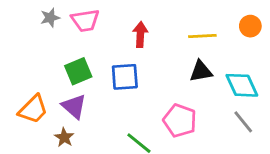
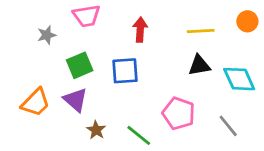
gray star: (50, 18) -> (47, 35), moved
gray line: (243, 122) -> (228, 126), moved
brown star: (64, 137) -> (96, 130), moved

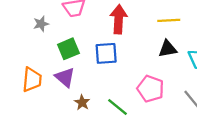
red arrow: (140, 30) -> (119, 19), size x1.4
orange trapezoid: (36, 102) -> (32, 80), turned -40

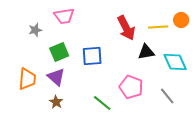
red arrow: (119, 19) -> (126, 28), moved, turned 150
yellow line: (169, 20) -> (158, 27), moved
brown star: (82, 102) -> (56, 102), moved

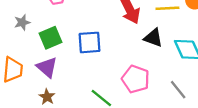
gray star: (35, 30) -> (22, 22), moved
black triangle: (146, 52) -> (153, 38), turned 30

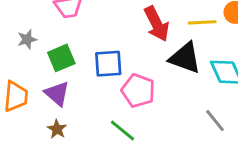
black triangle: (153, 38) -> (185, 58), size x1.4
pink pentagon: (136, 79) -> (138, 91), moved

